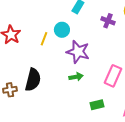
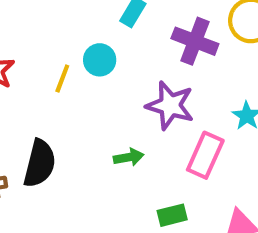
purple cross: (108, 21) -> (195, 41), size x1.5
purple star: (78, 52) -> (170, 105), moved

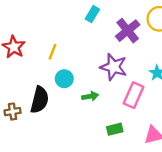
purple cross: (195, 41) -> (128, 31), turned 30
cyan circle: (100, 60) -> (64, 79), moved

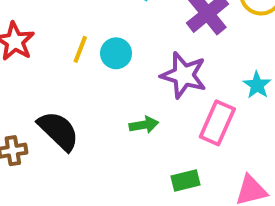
cyan circle: (64, 79) -> (116, 53), moved
black semicircle: (40, 100) -> (58, 131), turned -60

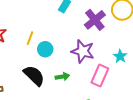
cyan circle: (116, 53) -> (45, 49), moved
black semicircle: (58, 131) -> (34, 76), moved

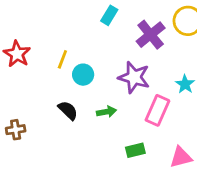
black semicircle: (34, 76) -> (68, 110), size x0.7

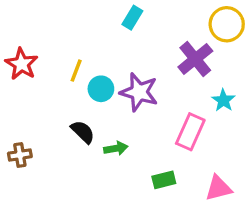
purple cross: (151, 35) -> (195, 59), moved
purple star: (134, 77) -> (139, 92), moved
green arrow: (107, 112) -> (116, 148), moved

